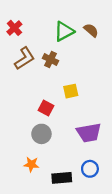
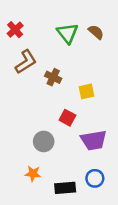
green triangle: (64, 31) -> (67, 33), turned -40
brown cross: (50, 60) -> (53, 77), moved
yellow square: (71, 91) -> (87, 91), moved
red square: (46, 108) -> (67, 118), moved

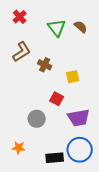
red cross: (15, 30) -> (20, 17), moved
orange star: (33, 174) -> (19, 148), moved
blue circle: (95, 178) -> (80, 150), size x1.6

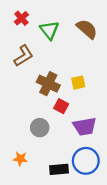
brown semicircle: (81, 27) -> (87, 29), size x1.5
green triangle: (57, 28) -> (49, 30), moved
brown cross: (45, 65) -> (48, 84), moved, size x1.5

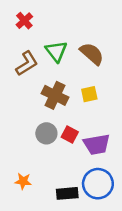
brown semicircle: (87, 29) -> (92, 54), moved
green triangle: (49, 30) -> (56, 51), moved
red square: (61, 106) -> (70, 135), moved
gray circle: (40, 128) -> (46, 133), moved

